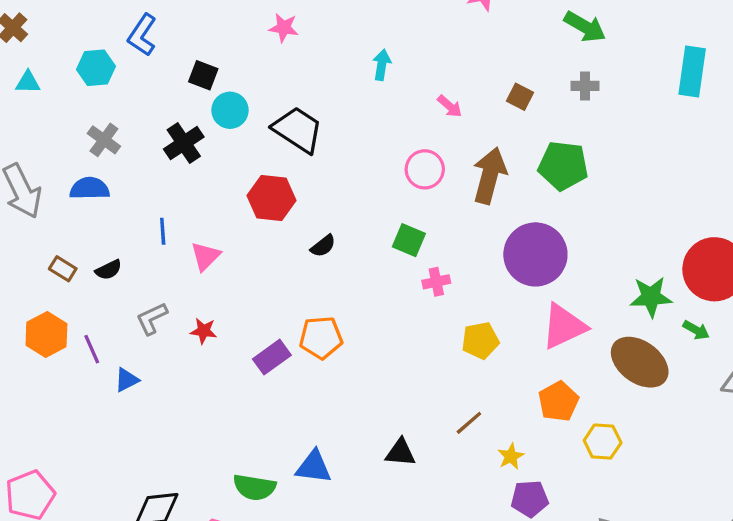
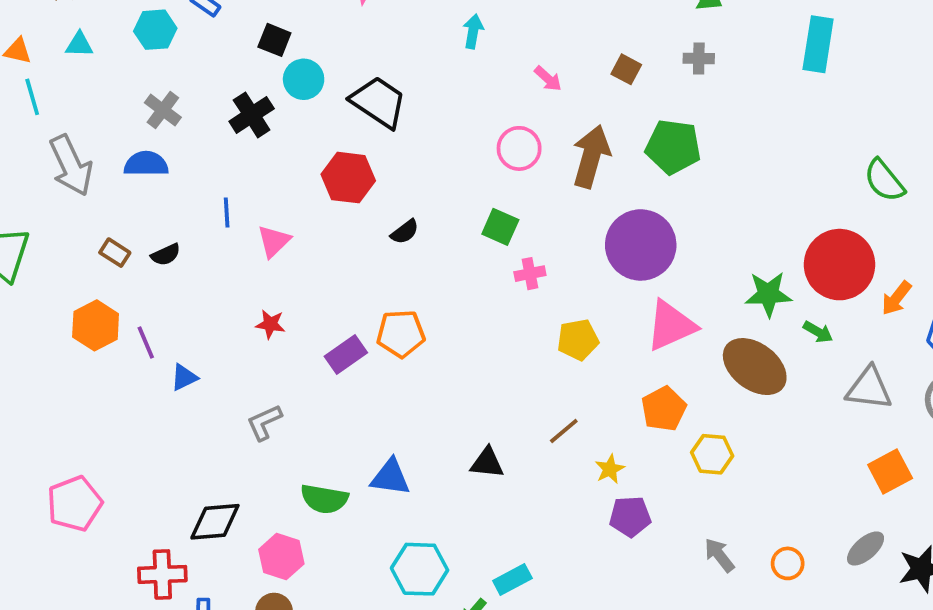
gray L-shape: (152, 319) -> (264, 422), moved

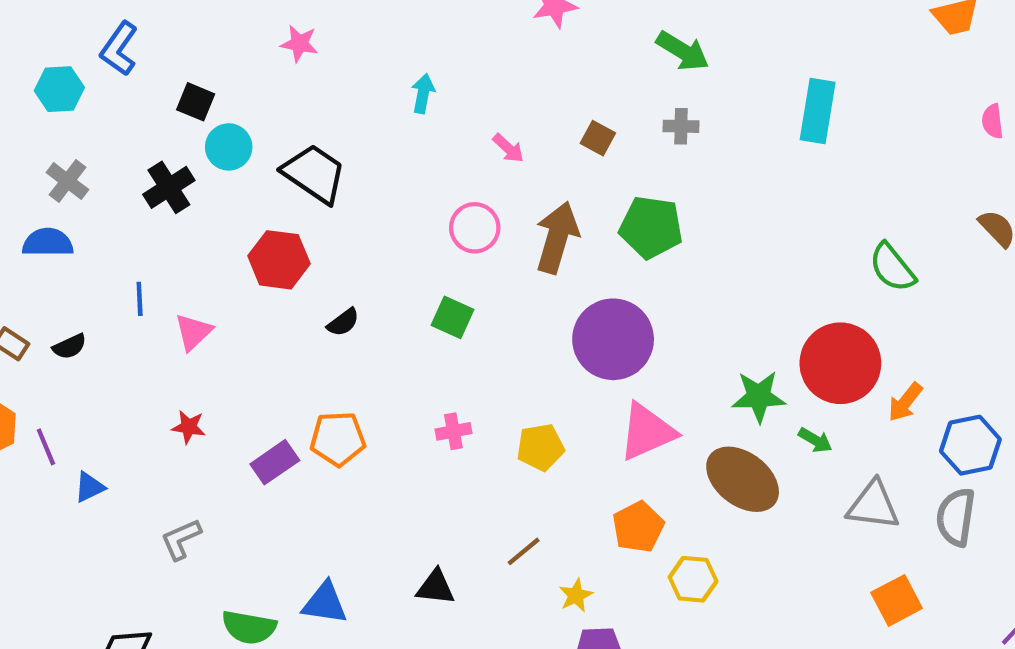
pink cross: (530, 274) -> (453, 431), moved

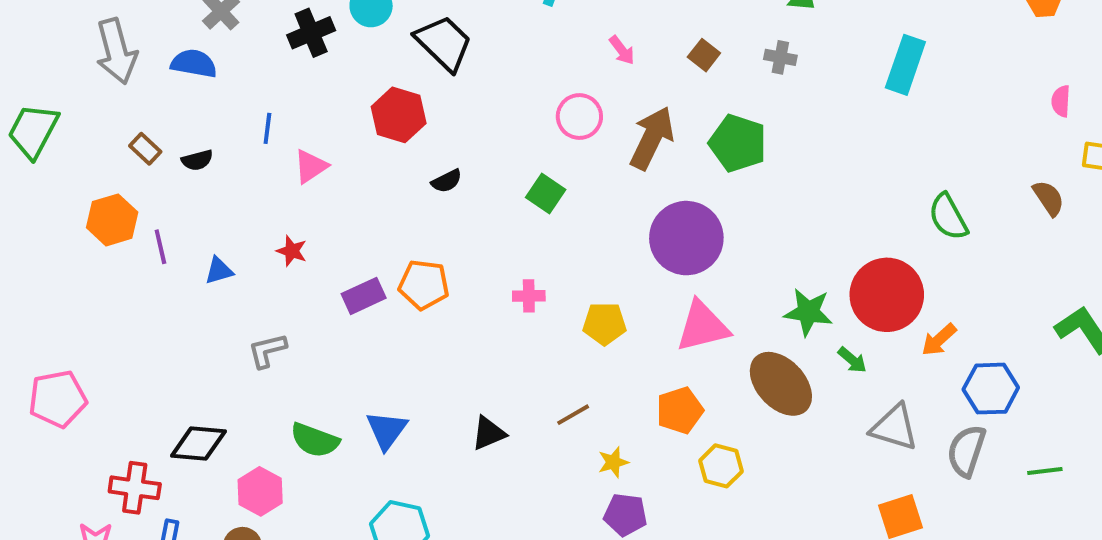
blue triangle: (89, 487) -> (219, 271), moved
black triangle: (436, 587) -> (489, 433), turned -39
blue triangle: (325, 603) -> (387, 430), turned 48

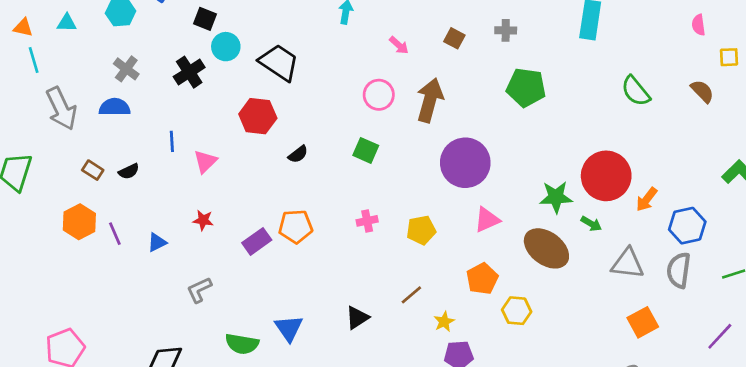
green pentagon: (738, 143) -> (526, 87), moved
green semicircle: (948, 217) -> (636, 91), moved
pink triangle: (703, 326) -> (487, 220), size x0.7

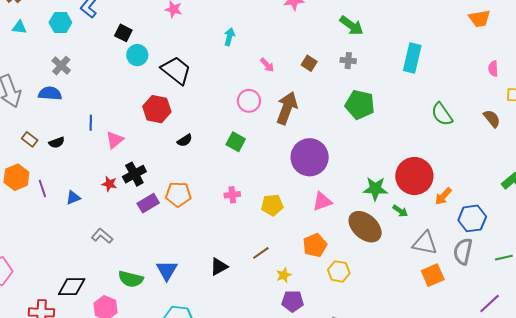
black cross: (189, 72) -> (134, 174), moved
gray L-shape: (199, 290) -> (102, 236), turned 60
orange square: (643, 322) -> (433, 275), moved

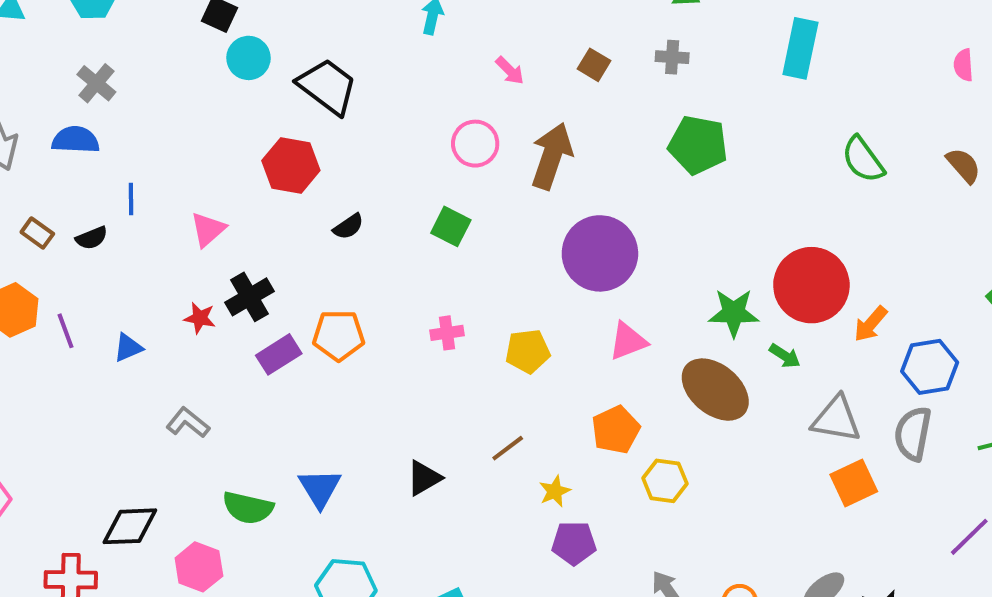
blue line: (91, 123) -> (131, 199), moved

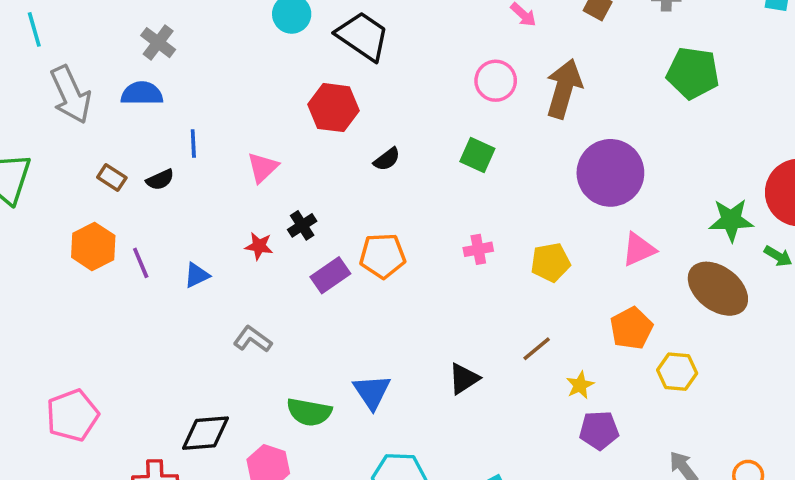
black cross: (249, 297) -> (302, 225), size x0.7

